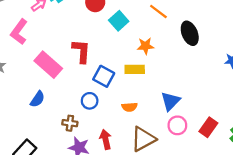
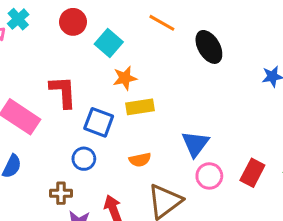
orange star: (146, 46) -> (125, 78), moved

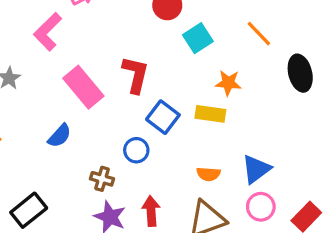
orange star: (125, 78) -> (228, 83), moved
orange semicircle: (140, 160) -> (208, 174), moved

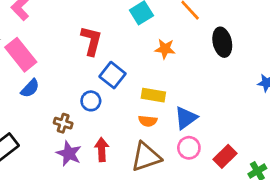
pink rectangle: (83, 87) -> (21, 55), moved
yellow rectangle: (210, 114) -> (153, 95), moved

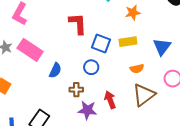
blue semicircle: (30, 88) -> (55, 70), moved
yellow rectangle: (153, 95) -> (128, 42), moved
blue triangle: (186, 118) -> (162, 47), moved

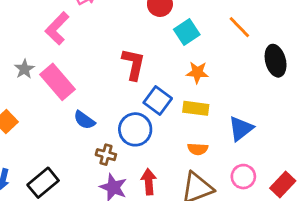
orange star: (133, 13) -> (197, 72), moved
blue circle: (91, 67) -> (135, 129), size x1.5
blue semicircle: (55, 70) -> (84, 120), turned 84

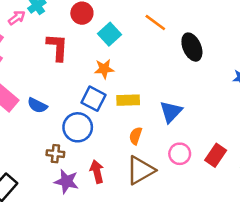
red L-shape: (133, 64) -> (57, 47), moved
orange star: (197, 72) -> (104, 69), moved
blue semicircle: (84, 120) -> (37, 105), moved
orange semicircle: (198, 149) -> (136, 136), turned 114

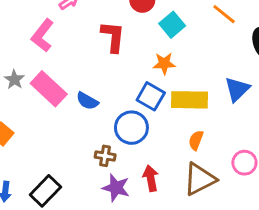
yellow rectangle: (128, 100) -> (189, 100), size x1.4
blue triangle: (171, 112) -> (237, 89), moved

